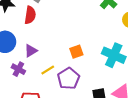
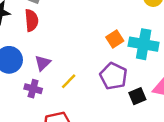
orange square: (76, 52) -> (115, 39), moved
purple pentagon: (69, 79) -> (114, 76), moved

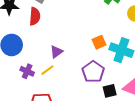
purple triangle: (43, 63) -> (56, 52), moved
yellow line: (69, 81) -> (47, 70), moved

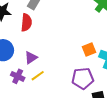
purple triangle: (56, 52) -> (31, 58), moved
purple pentagon: (93, 72) -> (83, 78), turned 30

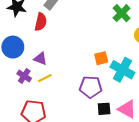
purple triangle: (31, 58) -> (40, 59), turned 48

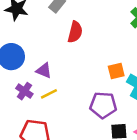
red semicircle: (41, 22) -> (75, 32), moved

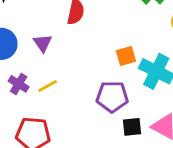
purple triangle: (44, 71) -> (43, 43), moved, turned 35

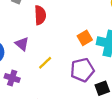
yellow line: (48, 86) -> (45, 63), moved

